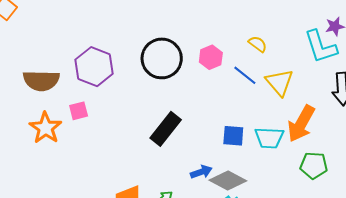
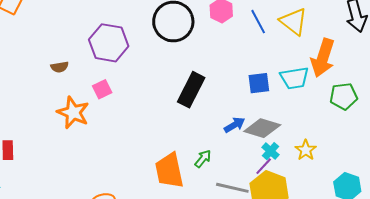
blue line: (245, 75) -> (258, 22), turned 35
brown semicircle: (41, 81) -> (60, 67), size x0.5

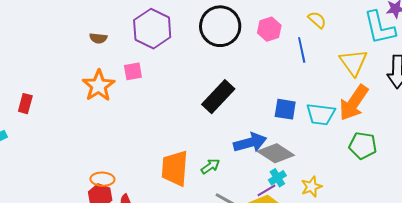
yellow triangle: (294, 22) -> (353, 62), moved
blue arrow: (234, 125) -> (250, 143), size x1.5

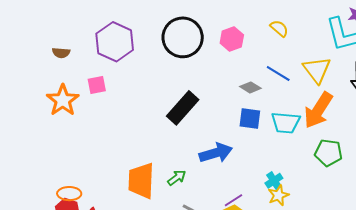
blue line: (302, 50) -> (278, 73), moved, turned -45
gray diamond: (276, 153) -> (250, 87), moved, size x0.6
cyan cross: (277, 178) -> (274, 181), moved

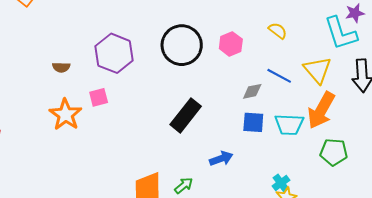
gray diamond: (250, 87) -> (252, 91), turned -40
blue arrow: (216, 153) -> (221, 159), size x0.7

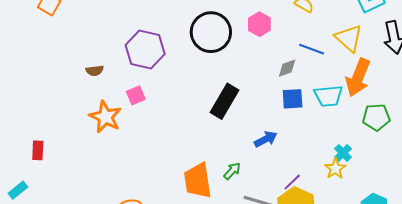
cyan cross: (281, 183) -> (343, 153), moved

